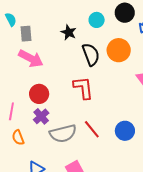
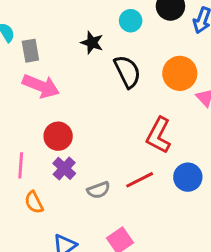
orange circle: (119, 50) -> (180, 73), moved
red L-shape: (83, 88) -> (159, 135), moved, turned -140
red line: (92, 129) -> (140, 180), turned -72
gray semicircle: (63, 133) -> (98, 190), size x0.6

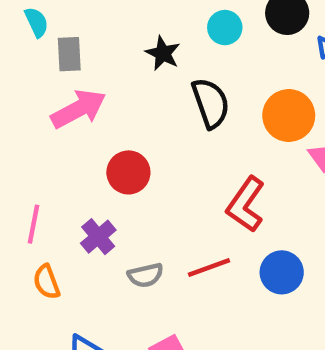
pink arrow: (41, 86) -> (78, 109), turned -57
red circle: (58, 136) -> (128, 172), moved

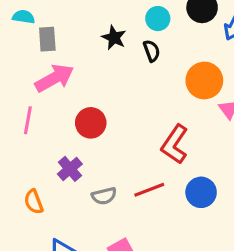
cyan semicircle: (37, 22) -> (24, 17), turned -55
black semicircle: (211, 103) -> (152, 51), moved, size x0.6
pink line: (33, 224) -> (28, 120), moved

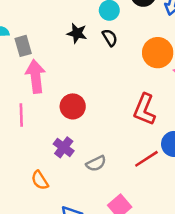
pink arrow: (54, 78) -> (36, 76), turned -56
red line: (149, 190) -> (146, 159), moved

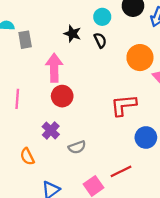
pink arrow: (36, 76) -> (54, 68), moved
red L-shape: (144, 110) -> (124, 105), turned 56
red line: (146, 159) -> (121, 171), moved

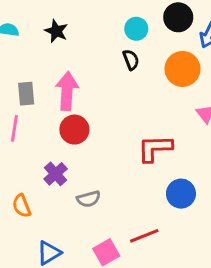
black star: (72, 34) -> (56, 31), moved
gray rectangle: (25, 40) -> (26, 94), moved
orange circle: (140, 58) -> (183, 69), moved

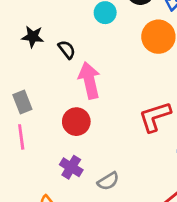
black semicircle: (131, 60) -> (67, 50), moved
pink arrow: (67, 91) -> (89, 80), moved

